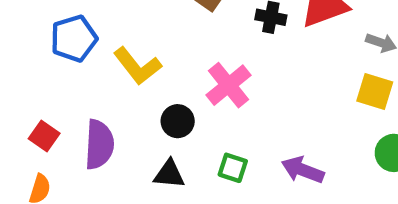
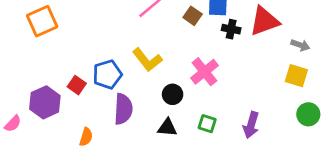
blue pentagon: (74, 38) -> (107, 74), moved
red square: (44, 136) -> (77, 85), moved
purple arrow: (303, 170) -> (251, 125), turned -95

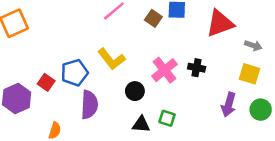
black cross: (231, 29) -> (197, 68), moved
purple arrow: (251, 125) -> (229, 105), moved
black triangle: (167, 128) -> (141, 124), moved

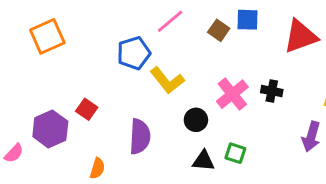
blue pentagon: (75, 73) -> (134, 53), moved

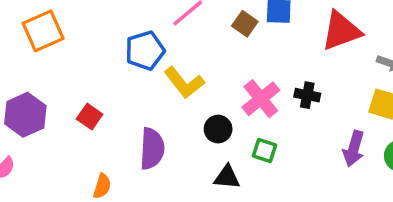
purple hexagon: (50, 129) -> (25, 115), moved
green square: (235, 153) -> (264, 150), moved

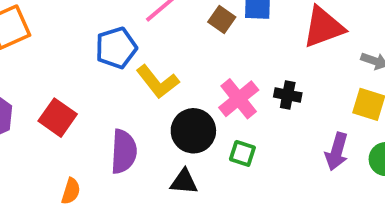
red square: (90, 117) -> (58, 118), size x1.4
black circle: (218, 129) -> (193, 131), size x1.5
black triangle: (227, 177) -> (184, 182), moved

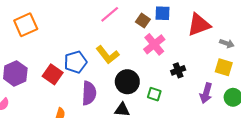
blue pentagon: (116, 48) -> (75, 62), moved
black cross: (288, 95) -> (178, 70), moved, turned -32
pink cross: (239, 99) -> (154, 44), moved

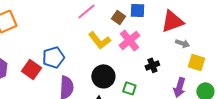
gray arrow: (227, 43) -> (182, 43), moved
yellow L-shape: (108, 55) -> (99, 40), moved

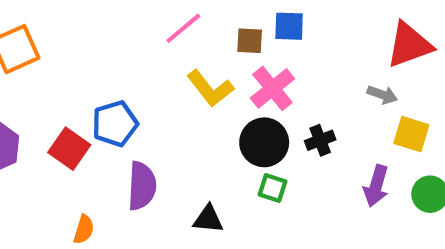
brown square: (118, 17) -> (250, 41), turned -32
red triangle: (172, 21) -> (409, 45), moved
black circle: (103, 76) -> (264, 142), moved

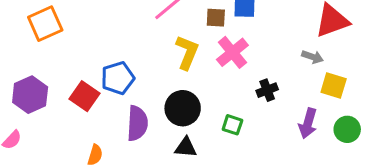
yellow L-shape: (210, 88) -> (187, 52), turned -120
black circle: (264, 142) -> (183, 108), moved

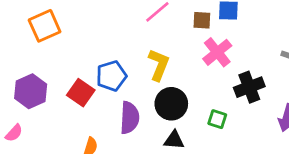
yellow L-shape: (187, 52) -> (159, 65), moved
black cross: (267, 90) -> (249, 87), size x1.5

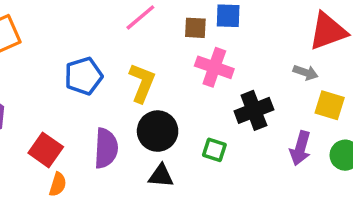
pink cross: (217, 52) -> (214, 67), turned -32
blue pentagon: (111, 76) -> (84, 76), moved
red square: (81, 93) -> (46, 150), moved

